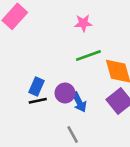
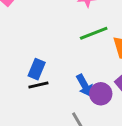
purple circle: (65, 93) -> (101, 94), moved

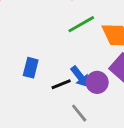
black line: (38, 85) -> (61, 84), moved

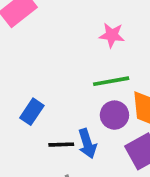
purple circle: (97, 82) -> (114, 115), moved

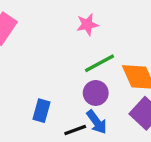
purple circle: (114, 115) -> (96, 93), moved

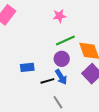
blue rectangle: (42, 111) -> (27, 67), turned 64

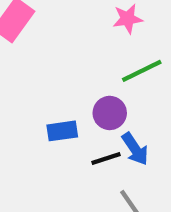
purple circle: (62, 59) -> (110, 113), moved

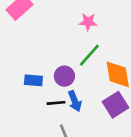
green line: (142, 71) -> (89, 55), turned -35

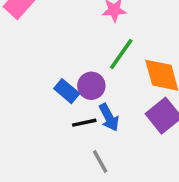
blue rectangle: (33, 80) -> (67, 91), moved, turned 42

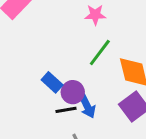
purple circle: (91, 86) -> (73, 92), moved

